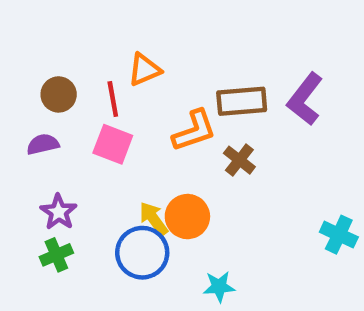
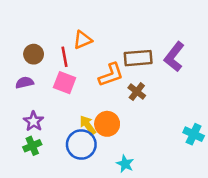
cyan star: (219, 287) -> (125, 164), turned 30

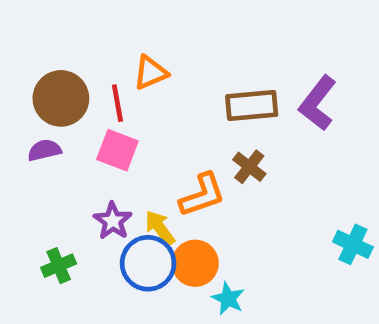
brown circle: (34, 54) -> (61, 98), size x1.5
orange L-shape: (111, 75) -> (202, 195), moved
purple star: (34, 121) -> (113, 221), moved
orange circle: (107, 124) -> (195, 263), moved

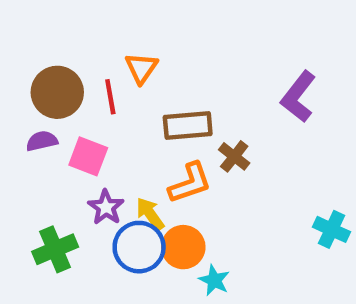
orange triangle: (150, 73) -> (141, 68), turned -32
brown rectangle: (252, 105) -> (188, 125), moved
pink square: (117, 150) -> (88, 156), moved
green cross: (59, 266) -> (55, 249), size x1.4

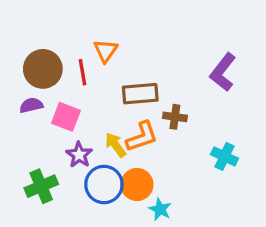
brown cross: (234, 156) -> (175, 117), turned -30
yellow arrow: (150, 214) -> (115, 145), moved
cyan cross: (331, 229) -> (224, 156), moved

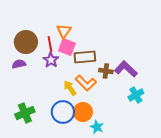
purple L-shape: (223, 72) -> (126, 69), moved, turned 95
pink square: (66, 117) -> (67, 47), moved
orange L-shape: (142, 137) -> (86, 83), turned 65
purple star: (79, 155) -> (51, 60), moved
cyan cross: (224, 156) -> (136, 95), turned 35

